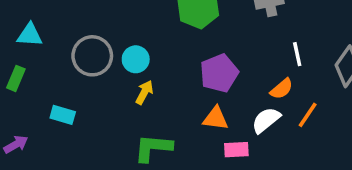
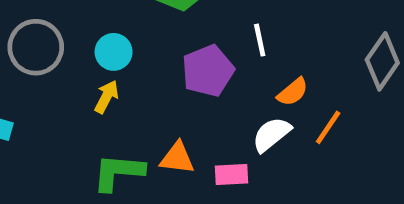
white line: (297, 54) -> (260, 40), moved
cyan circle: (136, 59) -> (114, 52), moved
orange triangle: (216, 118) -> (177, 158), moved

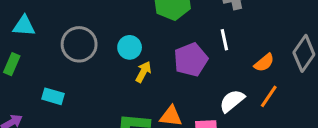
orange semicircle: (293, 92) -> (264, 63), moved
yellow arrow: (106, 97) -> (143, 72), moved

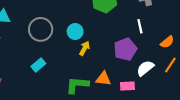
purple pentagon: (191, 60) -> (125, 49), moved
cyan rectangle: (53, 96) -> (38, 65), moved, turned -56

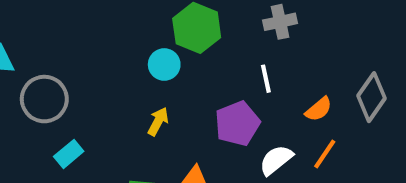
gray circle: (41, 29) -> (44, 99), moved
cyan circle: (75, 32) -> (164, 64), moved

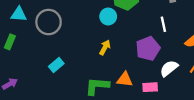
gray circle: (44, 99) -> (49, 22), moved

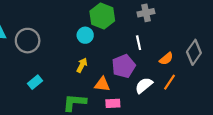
orange triangle: (125, 79) -> (102, 84), moved
pink rectangle: (150, 87) -> (113, 103), moved

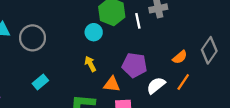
white line: (139, 43) -> (138, 21), moved
yellow arrow: (82, 65) -> (90, 64), turned -56
purple pentagon: (124, 66) -> (134, 65), turned 30

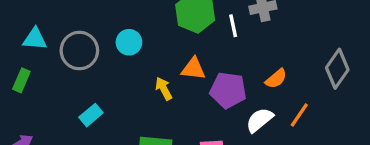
cyan circle: (94, 32) -> (129, 42), moved
orange semicircle: (180, 57) -> (276, 79), moved
orange triangle: (112, 84) -> (193, 69), moved

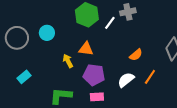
white line: (233, 26) -> (110, 23), turned 48
purple pentagon: (228, 90) -> (94, 75), moved

